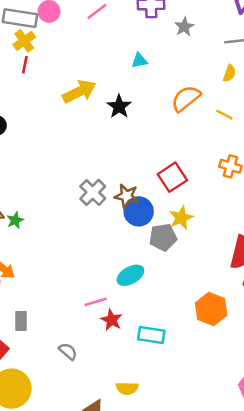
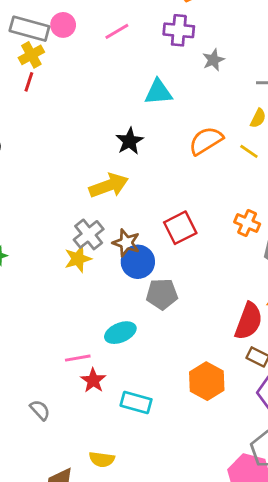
cyan triangle: (139, 61) -> (158, 92), size x1.5
yellow arrow: (79, 91) -> (109, 186), moved
yellow line: (224, 115) -> (249, 151), moved
yellow star: (181, 218) -> (78, 259), moved

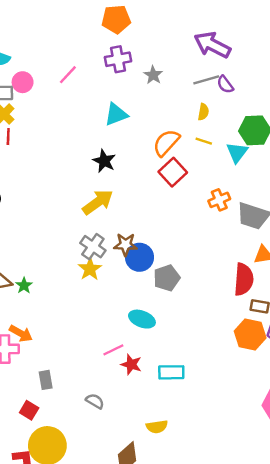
orange cross: (247, 223) -> (219, 200), turned -30
red square: (180, 228) -> (173, 172), moved
cyan ellipse: (120, 333) -> (142, 319), turned 60
orange hexagon: (207, 381) -> (250, 335), moved

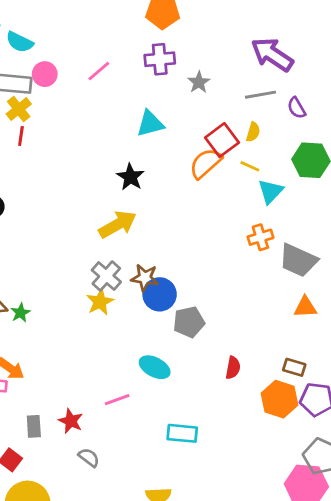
purple semicircle: (225, 85) -> (297, 108), moved
cyan triangle: (237, 152) -> (271, 191), moved
red square: (173, 172) -> (222, 140), moved
red semicircle: (244, 279) -> (233, 368), moved, size x0.6
red star: (131, 364) -> (71, 421), moved

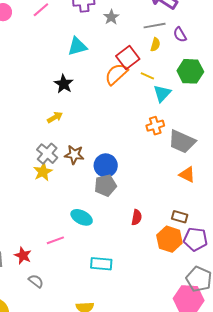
yellow semicircle: (253, 132) -> (155, 45), moved
yellow arrow: (118, 224) -> (55, 117), size x0.6
blue circle: (160, 294) -> (106, 165), moved
orange triangle: (305, 307) -> (187, 174), turned 30

